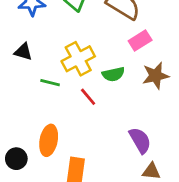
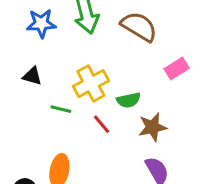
pink rectangle: (140, 40) -> (177, 69), moved
brown star: (156, 76) -> (153, 127), moved

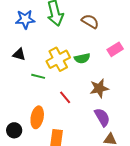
brown semicircle: (139, 26) -> (90, 21), size x0.7
green semicircle: (128, 100) -> (82, 58), moved
red line: (101, 124) -> (65, 97), moved

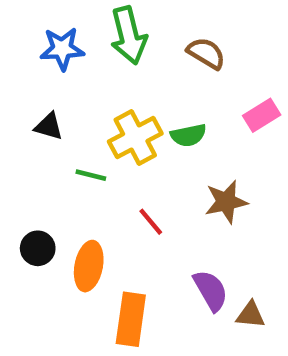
purple semicircle: (102, 117) -> (211, 290), moved
black circle: (14, 130) -> (38, 248), moved

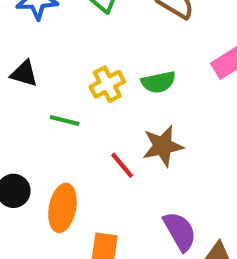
yellow cross: (135, 137) -> (107, 84), size x0.7
brown star: (226, 202) -> (163, 146), moved

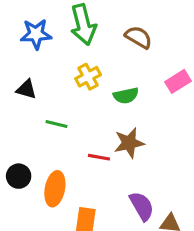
yellow cross: (107, 84) -> (88, 77), moved
red line: (122, 165) -> (99, 157), turned -40

